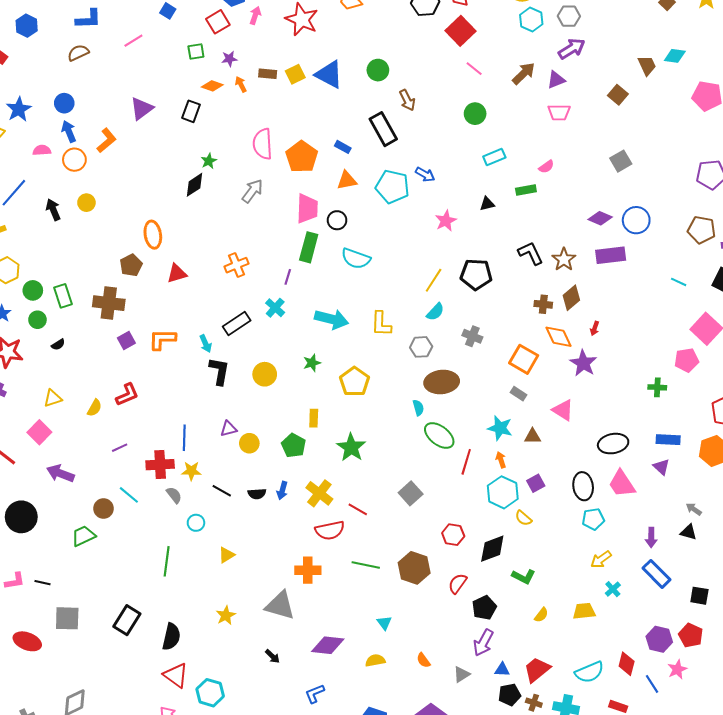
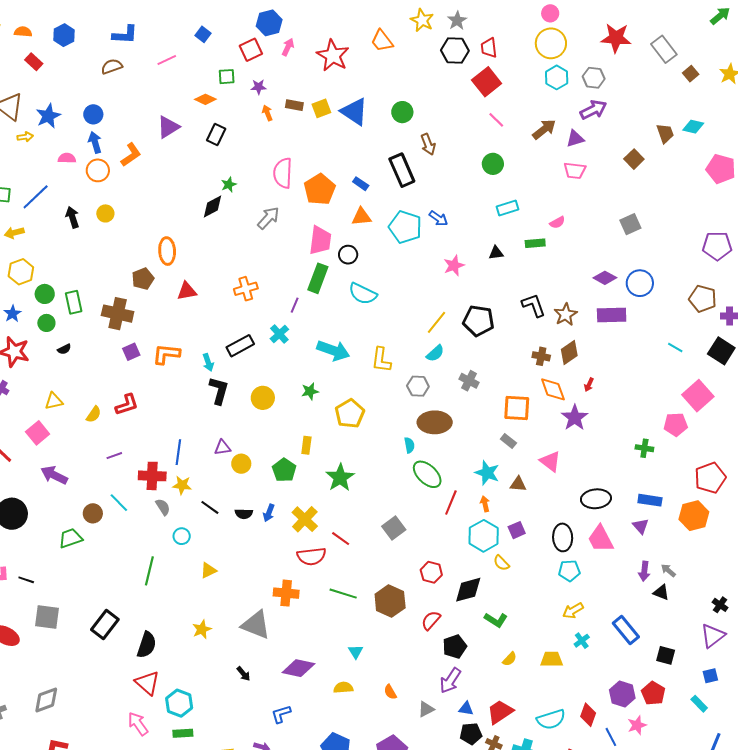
orange diamond: (212, 86) -> (205, 99), moved
orange square: (524, 359) -> (517, 408), turned -32
purple arrow: (651, 537) -> (644, 571), moved

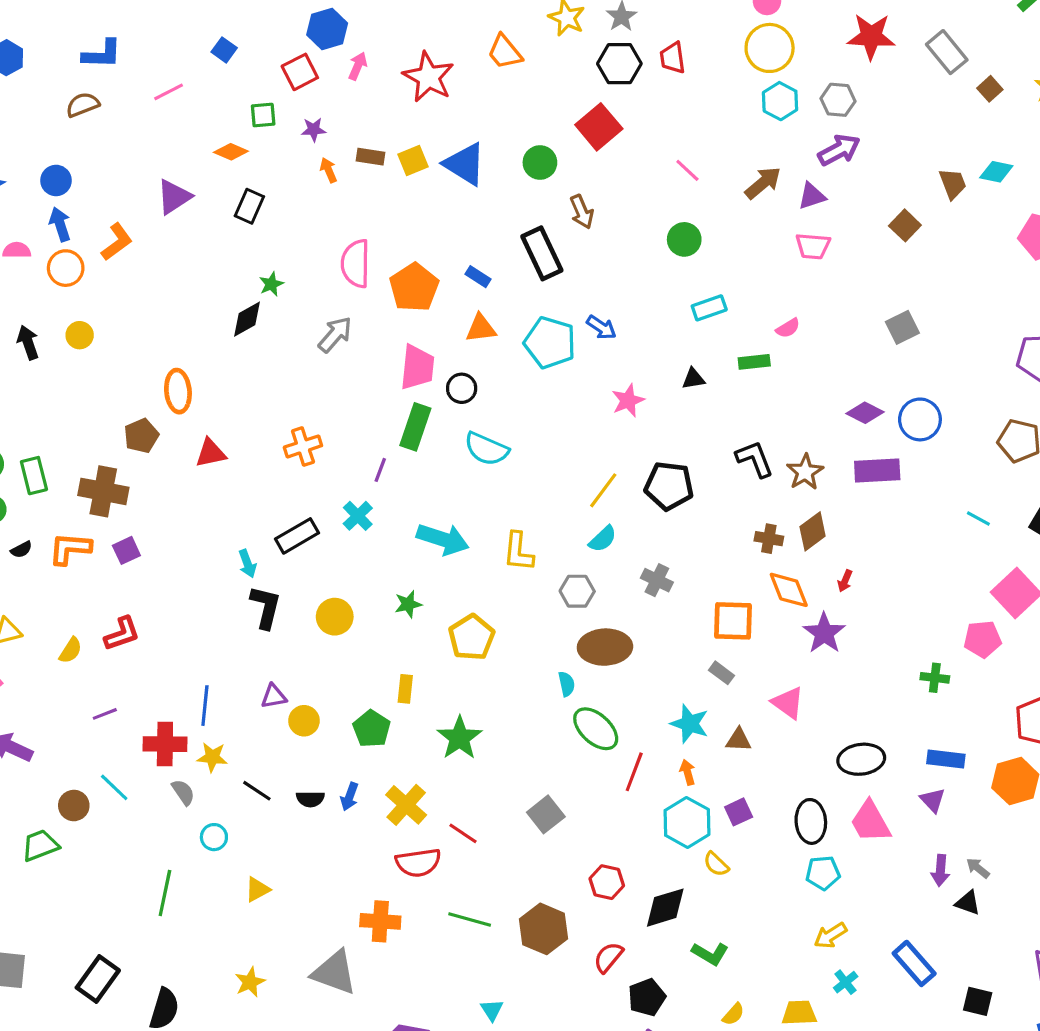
red square: (487, 82) -> (599, 127), moved
orange L-shape: (166, 354) -> (70, 549), moved

